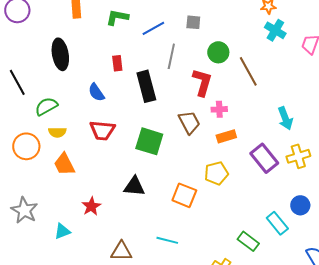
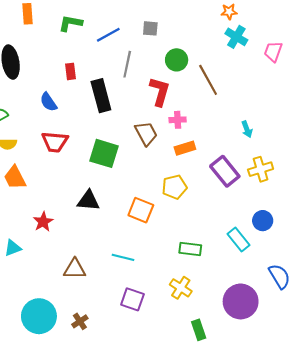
cyan arrow: (285, 118) -> (247, 129), size x0.7
green rectangle: (248, 241) -> (190, 249), moved, turned -30

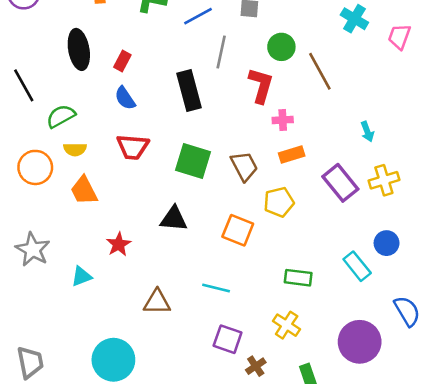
red rectangle: (70, 71) -> (122, 61), moved, turned 35
brown trapezoid: (146, 133) -> (244, 166), moved
brown cross: (80, 321) -> (256, 366), moved

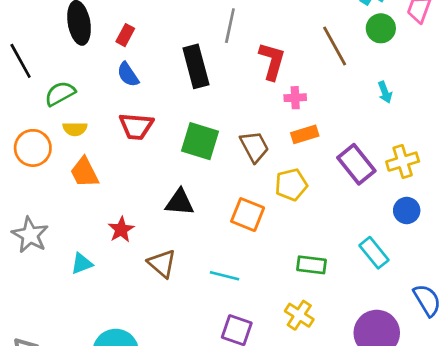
green circle: (281, 47) -> (381, 28), moved
cyan arrow: (367, 132) -> (385, 92), moved
blue circle: (387, 243) -> (407, 210), moved
brown triangle: (157, 302) -> (162, 264), moved, turned 40

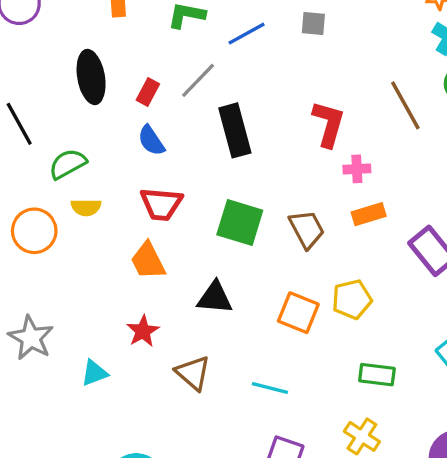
gray line: (230, 26) -> (198, 80), moved, turned 32
orange trapezoid: (84, 172) -> (148, 261), moved
yellow pentagon: (291, 185) -> (352, 299), moved

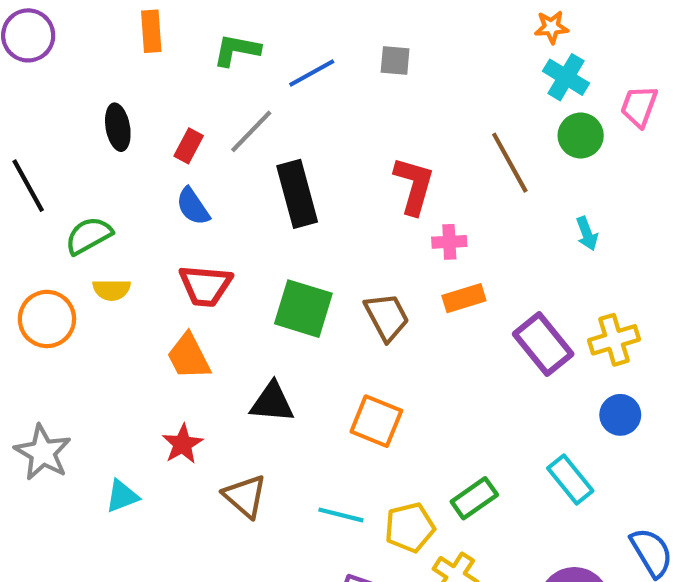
black ellipse: (91, 77) -> (118, 127), size x0.7
yellow pentagon: (352, 299) -> (410, 527), moved
green rectangle: (377, 375) -> (474, 498), turned -42

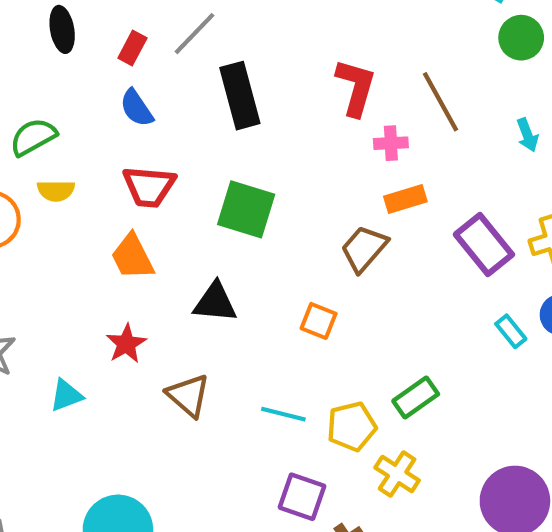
brown line: (510, 163) -> (441, 102), moved
brown trapezoid: (387, 317) -> (364, 249), moved, turned -111
orange square: (376, 421) -> (319, 321), size x0.7
cyan rectangle: (570, 480) -> (511, 331), moved, size x0.7

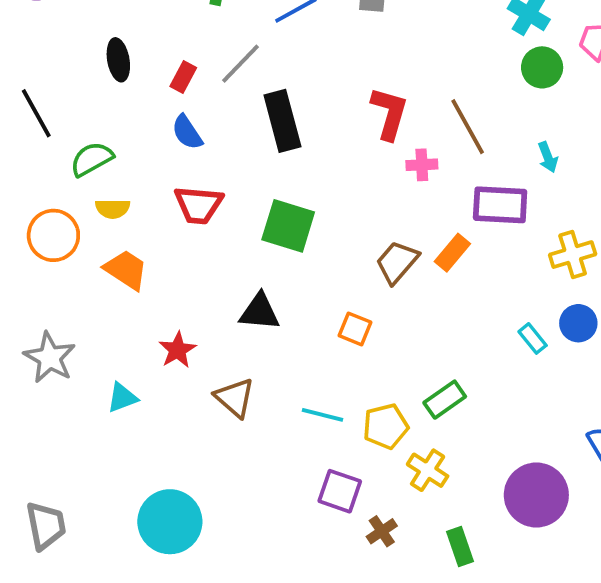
orange rectangle: (405, 199) -> (452, 253), moved, turned -33
purple rectangle: (484, 244) -> (500, 205), moved, turned -48
orange trapezoid: (132, 257) -> (126, 270), moved, turned 150

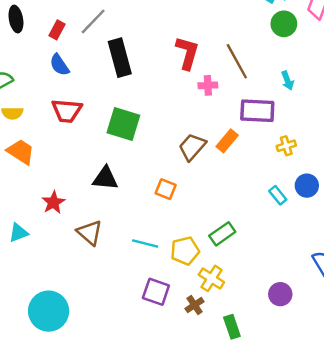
yellow cross: (573, 255) -> (286, 146), moved, size x0.7
purple circle: (536, 495) -> (280, 294), size x0.6
brown cross: (382, 531) -> (195, 305), moved

